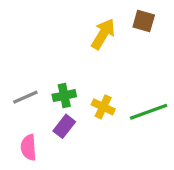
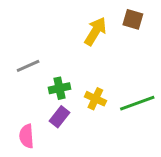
gray line: (25, 97) -> (28, 66), moved

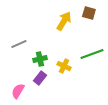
green line: (137, 103) -> (92, 54), moved
pink semicircle: (27, 136) -> (18, 91), turned 35

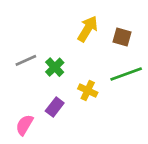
brown square: (89, 13) -> (122, 37), moved
green cross: (40, 59) -> (55, 67), moved, turned -32

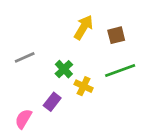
brown square: (122, 37) -> (116, 35), turned -30
green cross: (55, 67) -> (64, 69), moved

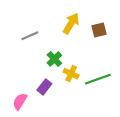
gray line: (25, 57) -> (30, 36), moved
green line: (120, 70) -> (98, 79), moved

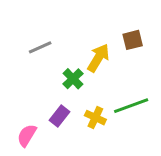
yellow arrow: (71, 23) -> (98, 58), moved
yellow cross: (71, 74) -> (95, 118), moved

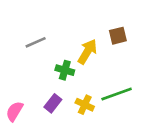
green cross: (73, 79) -> (65, 70), turned -30
pink semicircle: (27, 135) -> (14, 111), moved

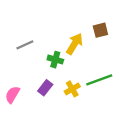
gray line: (36, 42) -> (25, 45), moved
yellow cross: (85, 105) -> (72, 89), turned 35

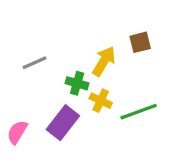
purple rectangle: (45, 88) -> (63, 123), size x1.5
yellow cross: (72, 89) -> (101, 101), moved, turned -35

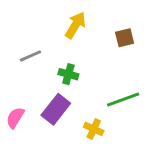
yellow arrow: (104, 61) -> (75, 25), moved
yellow cross: (101, 101) -> (94, 129), moved

